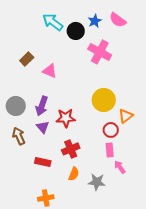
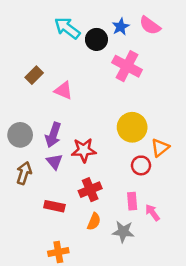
brown arrow: (19, 136) -> (24, 173), turned 42
pink rectangle: (110, 150) -> (132, 201), moved

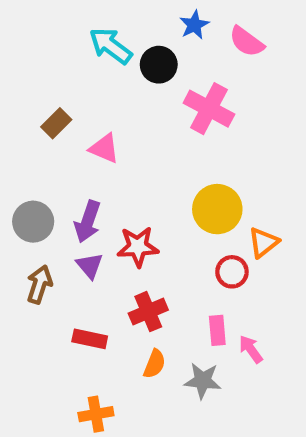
blue star: (121, 27) -> (194, 25), moved

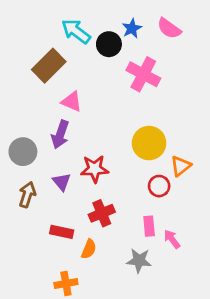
blue star: (194, 25) -> (132, 28), moved
brown rectangle: (56, 123) -> (49, 66), moved, size x1.6
purple arrow: (88, 222) -> (60, 134), moved
orange semicircle: (155, 364) -> (89, 249), moved

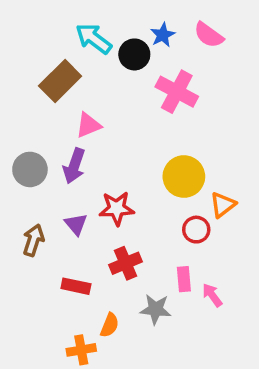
pink triangle: (72, 101) -> (88, 125), turned -45
gray circle: (23, 152) -> (30, 169), moved
orange semicircle: (89, 249) -> (110, 325), moved
gray star: (139, 261) -> (156, 309), moved

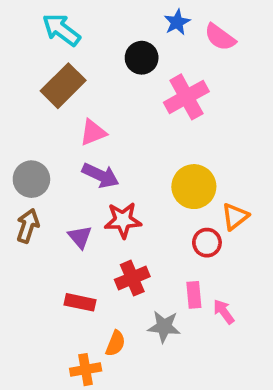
blue star: (163, 35) -> (177, 22), moved
cyan arrow: (94, 39) -> (61, 30), moved
pink cross: (177, 92) -> (186, 97), turned 33
purple arrow: (74, 166) -> (101, 175), moved, turned -84
brown arrow: (33, 240) -> (28, 226), moved

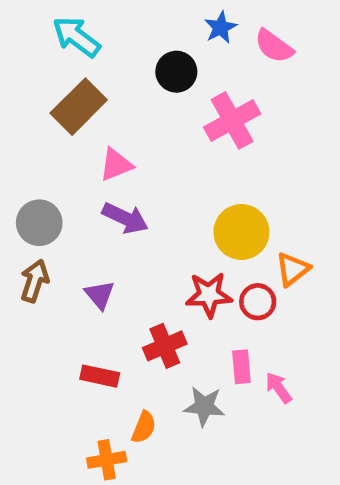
red star: (123, 220) -> (209, 295), moved

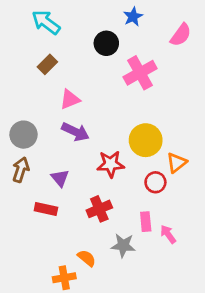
pink semicircle: (274, 46) -> (181, 35), moved, turned -90
brown rectangle: (79, 107) -> (47, 64), size x0.6
red star: (209, 295) -> (111, 164), moved
red rectangle: (100, 376) -> (46, 209), moved
orange semicircle: (144, 427) -> (87, 258), turned -72

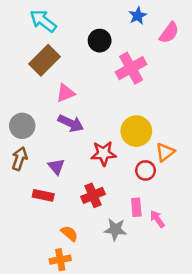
blue star: (133, 17) -> (138, 16), moved
brown rectangle: (47, 64) -> (44, 60), size x1.6
orange semicircle: (87, 258) -> (69, 233), moved

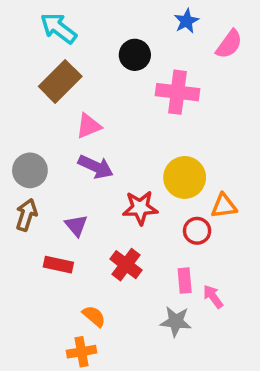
pink cross: (131, 68) -> (178, 92), turned 36
orange triangle: (165, 152) -> (224, 206), turned 30
red cross: (93, 195) -> (126, 265), turned -30
gray star: (115, 229) -> (176, 321), moved

